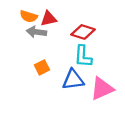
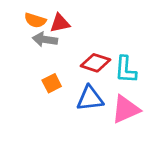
red diamond: (83, 32) -> (95, 63), moved
cyan L-shape: (83, 56) -> (126, 70), moved

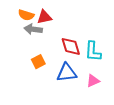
red diamond: (95, 63) -> (71, 46), turned 55
pink triangle: (126, 109) -> (93, 81), size x0.6

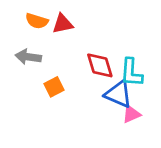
gray arrow: (33, 29) -> (28, 57), moved
blue triangle: (67, 73) -> (118, 94), moved, turned 30

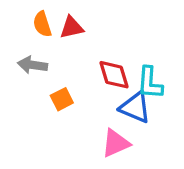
orange semicircle: (37, 21) -> (42, 24), turned 55
pink triangle: (131, 114) -> (116, 143), moved, size x1.4

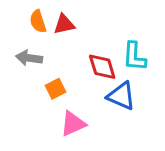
cyan L-shape: (150, 83) -> (134, 56), moved
pink triangle: (116, 143) -> (73, 124), moved

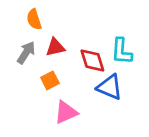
red triangle: (64, 24) -> (55, 47), moved
gray arrow: (29, 58) -> (26, 53), turned 115

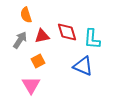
red diamond: (92, 61) -> (67, 32), moved
pink triangle: (66, 112) -> (31, 85), moved, turned -36

